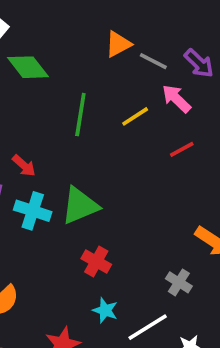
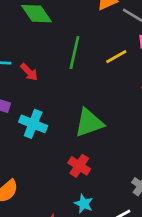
red arrow: (24, 166) -> (29, 72), moved
green triangle: (80, 206) -> (89, 123), moved

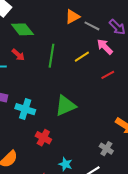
red arrow: (29, 72) -> (18, 55), moved
red cross: (79, 166) -> (43, 138), moved

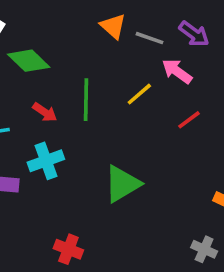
orange triangle: (72, 17) -> (113, 26), turned -42
red arrow: (18, 55) -> (45, 112), moved
cyan cross: (25, 109) -> (46, 161), moved, turned -30
red cross: (43, 138) -> (68, 249), moved

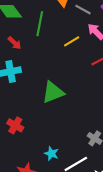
green line: (86, 100) -> (40, 24), moved

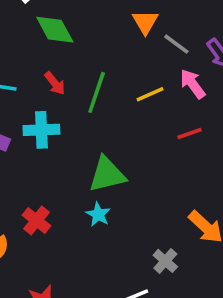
green line: (40, 24) -> (97, 92), moved
cyan star: (51, 154) -> (98, 214), moved

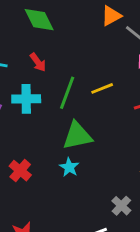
orange triangle: (145, 22) -> (111, 16), turned 30
green line: (97, 92) -> (67, 93), moved
yellow line: (150, 94) -> (102, 88), moved

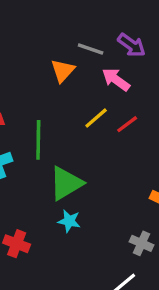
orange triangle: (111, 16) -> (63, 71), moved
yellow line: (102, 88) -> (96, 118), moved

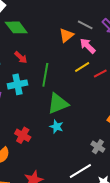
pink arrow: (116, 80) -> (88, 46), moved

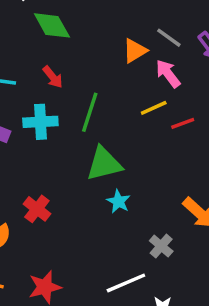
cyan star: (56, 127) -> (118, 201), moved

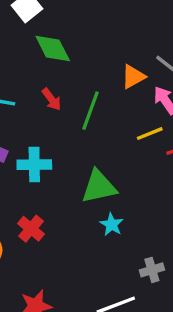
green line: (90, 112) -> (90, 111), moved
cyan cross: (40, 122) -> (34, 165), moved
gray cross: (161, 246) -> (152, 270), turned 30

